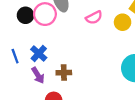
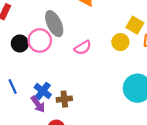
pink semicircle: (94, 17) -> (83, 48), moved
blue cross: (39, 54) -> (43, 91), moved

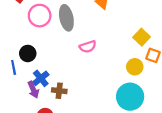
pink circle: (40, 40) -> (40, 16), moved
yellow circle: (120, 42) -> (135, 67), moved
black circle: (20, 43) -> (28, 53), moved

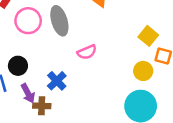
blue cross: (41, 78) -> (57, 81), moved
purple arrow: (33, 90) -> (28, 93), moved
brown cross: (59, 91) -> (42, 106), moved

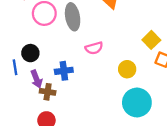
yellow circle: (143, 71) -> (127, 69), moved
blue cross: (57, 81) -> (64, 71), turned 30

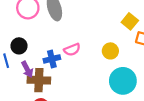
pink semicircle: (94, 48) -> (72, 50), moved
brown cross: (48, 92) -> (39, 80), size x1.5

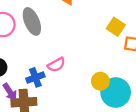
yellow circle: (110, 51) -> (100, 81), moved

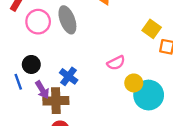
pink semicircle: (56, 65) -> (116, 63), moved
blue cross: (35, 77) -> (69, 76), turned -36

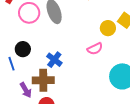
yellow circle: (134, 83) -> (108, 28), moved
purple arrow: (42, 90) -> (26, 90), moved

